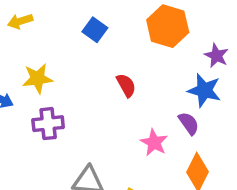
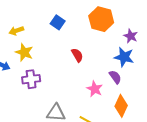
yellow arrow: (20, 21) -> (16, 31), moved
yellow star: (38, 78) -> (24, 52), turned 30

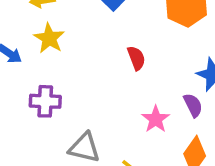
purple cross: (31, 79) -> (45, 101), moved

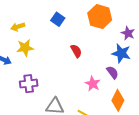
yellow star: (49, 38) -> (25, 48), turned -30

